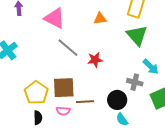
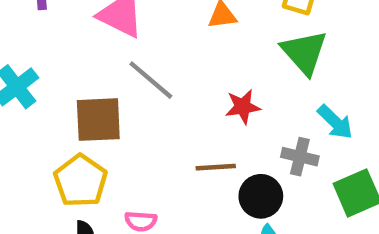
red star: (95, 60) -> (243, 107), moved
brown square: (64, 88) -> (98, 120), moved
brown line: (85, 102) -> (216, 167), moved

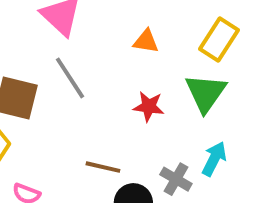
red star: (243, 107) -> (149, 107), moved
cyan arrow: (335, 122) -> (214, 159), turned -124

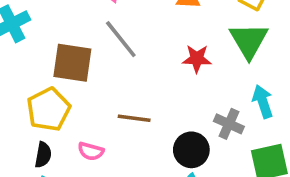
cyan arrow: (214, 159) -> (263, 101), turned -40
brown line: (103, 167) -> (134, 118), moved

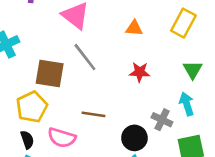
green triangle: (249, 41) -> (193, 70), moved, size x0.7
pink semicircle: (91, 151) -> (62, 138), size x1.5
black semicircle: (43, 155) -> (27, 140), turned -30

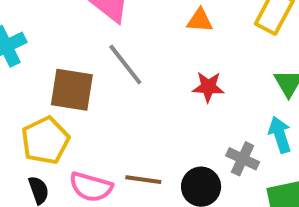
brown line: (94, 114) -> (143, 180), moved

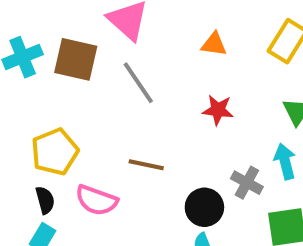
brown square: (72, 90) -> (76, 59), moved
brown line: (143, 180) -> (146, 165), moved

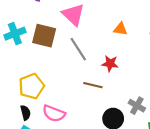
red star: (218, 110) -> (110, 64), moved
brown line: (146, 165) -> (93, 85), moved

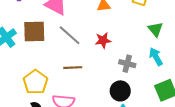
brown line: (93, 85) -> (73, 68), moved
gray cross: (137, 106) -> (127, 64), moved

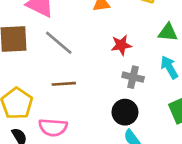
green triangle: (155, 29) -> (168, 32), turned -42
red star: (103, 40) -> (121, 45), moved

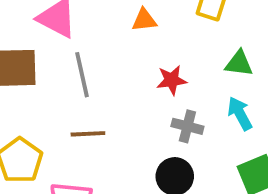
gray line: (59, 43) -> (82, 75), turned 36

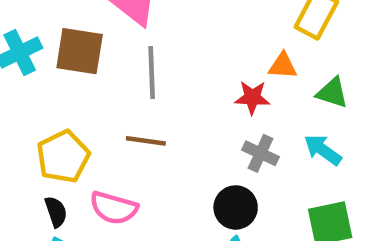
orange triangle: (144, 20) -> (283, 66), moved
cyan arrow: (240, 114) -> (323, 150), turned -36

